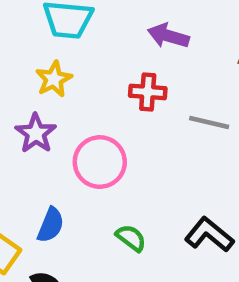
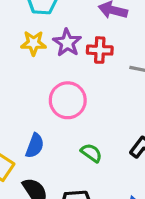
yellow star: (54, 79) -> (33, 43), turned 30
purple star: (36, 133) -> (67, 43), moved

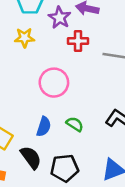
purple star: (67, 43) -> (60, 18), moved
blue semicircle: (35, 146) -> (44, 127), moved

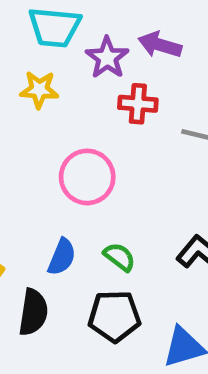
black semicircle: (31, 158) -> (33, 312), turned 40
black pentagon: (65, 168) -> (114, 316), moved

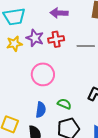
purple star: (107, 58) -> (35, 38), moved

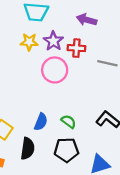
pink circle: (43, 74) -> (55, 70), moved

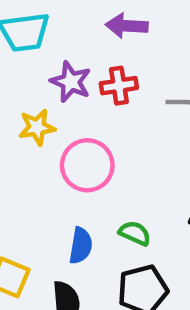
yellow star: (29, 42) -> (37, 127), moved
pink circle: (55, 70) -> (87, 165), moved

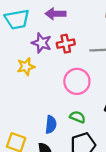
purple arrow: (127, 26) -> (55, 14), moved
pink circle: (87, 165) -> (77, 81), moved

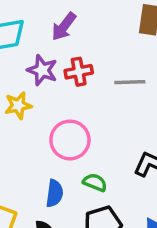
purple arrow: (55, 14) -> (64, 27), turned -54
pink circle: (77, 81) -> (70, 140), moved

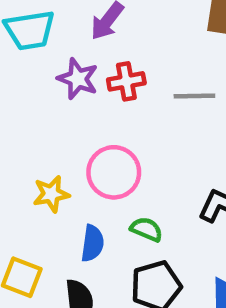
yellow star: (18, 105) -> (51, 194), moved

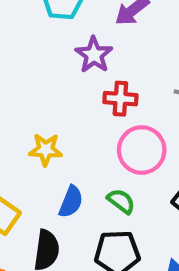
red cross: (126, 81) -> (120, 99), moved
pink circle: (114, 172) -> (142, 150), moved

